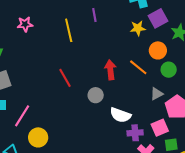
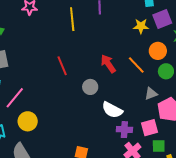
red arrow: (110, 70) -> (108, 64), turned -36

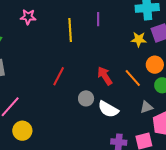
red line: (62, 66) -> (59, 76), turned 48
white semicircle: (112, 110) -> (108, 109), moved

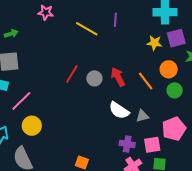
yellow line: (70, 30) -> (87, 29), turned -60
gray circle: (86, 98) -> (94, 78), moved
gray triangle: (147, 107) -> (142, 116), moved

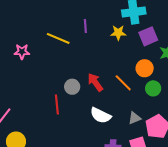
pink star: (46, 13) -> (22, 52), moved
yellow star: (154, 43) -> (118, 33), moved
red line: (72, 74) -> (57, 104), moved, turned -30
gray triangle: (142, 116) -> (135, 118), moved

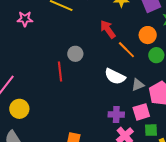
red arrow: (95, 82) -> (108, 29), moved
white semicircle: (101, 115) -> (115, 76), moved

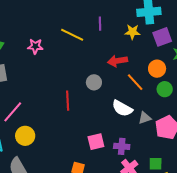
red arrow: (108, 29) -> (117, 61), turned -66
gray circle: (75, 54) -> (94, 82), moved
pink square: (141, 112) -> (96, 142), moved

